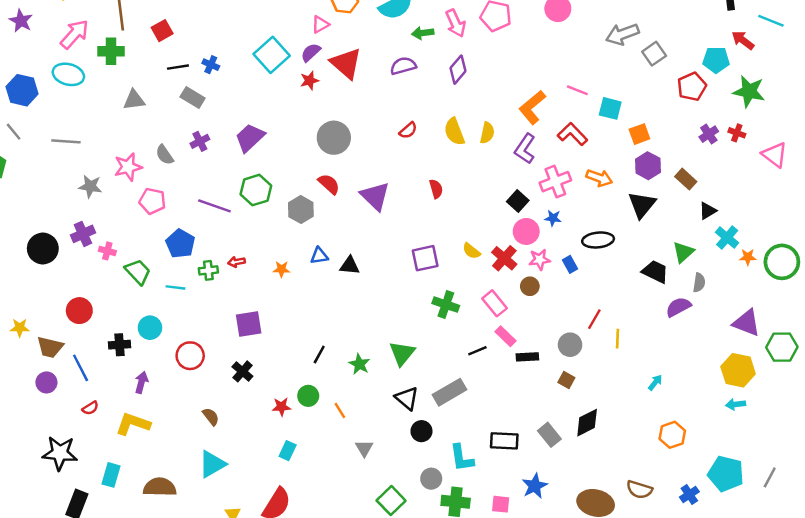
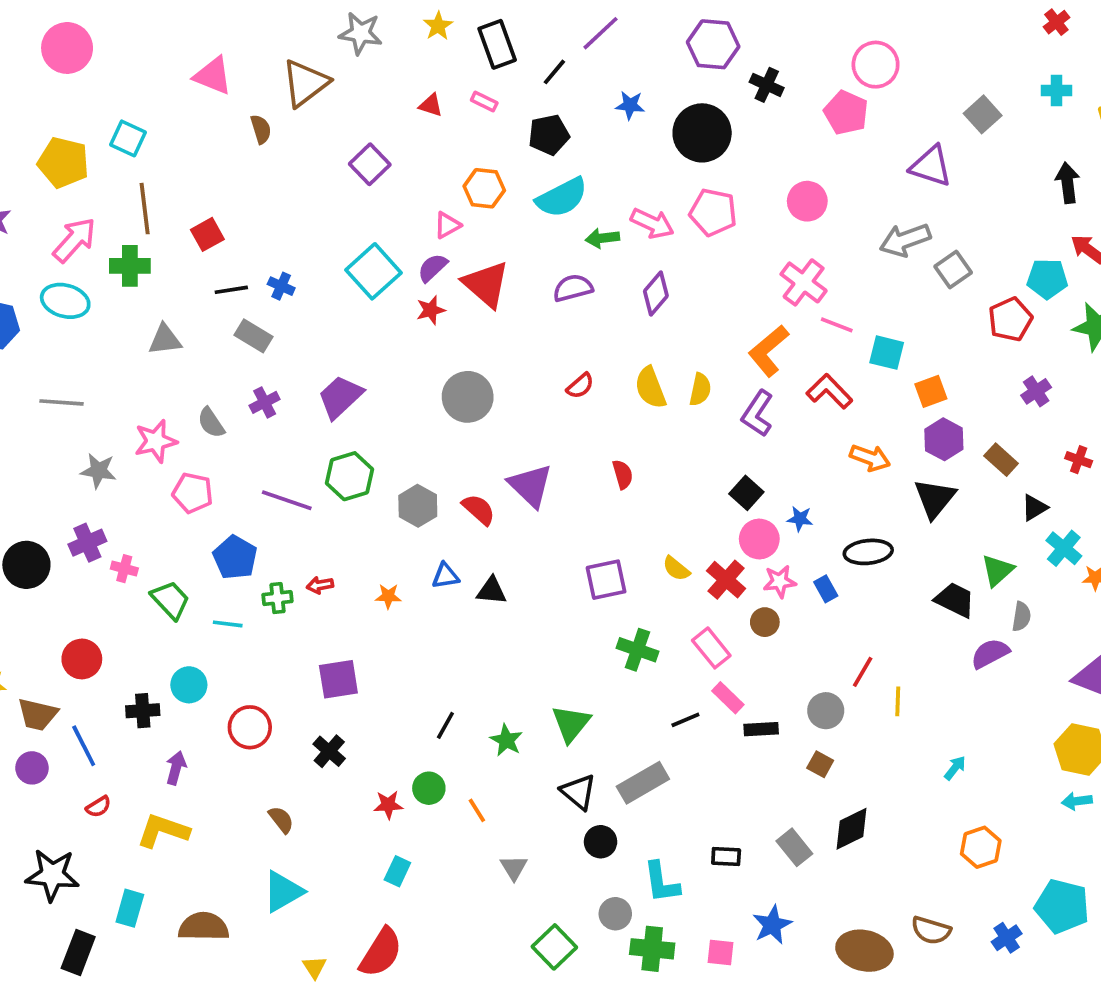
pink arrow: (456, 23) -> (652, 223), turned -40
red cross: (737, 133) -> (1079, 460), moved
pink cross: (555, 182) -> (804, 282), moved, turned -32
red semicircle: (329, 184) -> (479, 509), moved
black rectangle: (504, 441) -> (726, 856), size x0.7

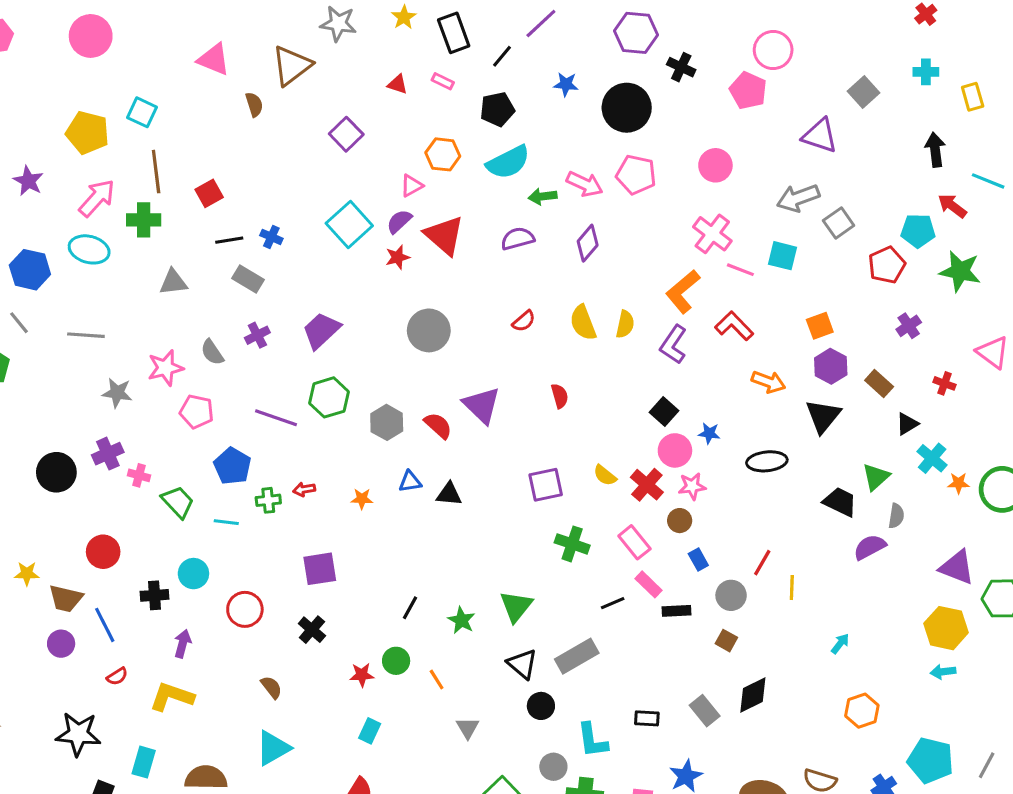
cyan square: (887, 353) -> (782, 256), moved
blue rectangle: (826, 589) -> (698, 560), moved

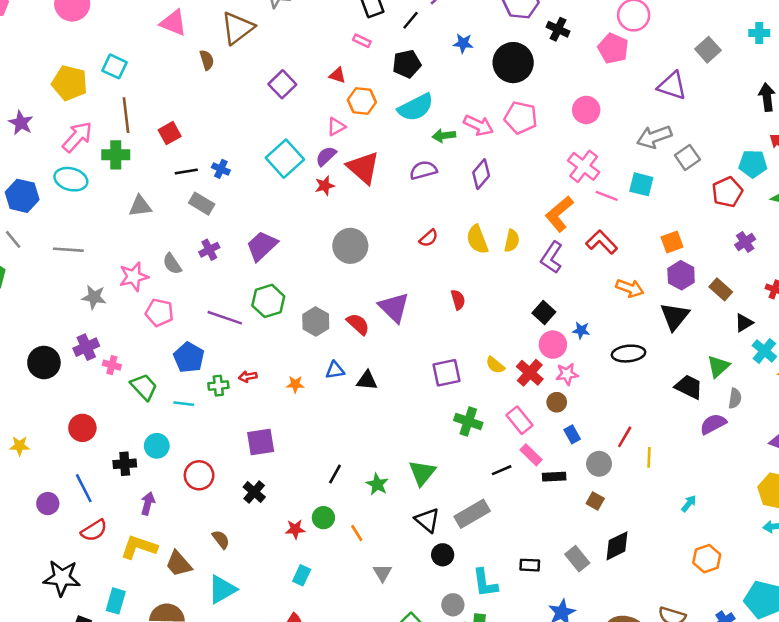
red triangle: (398, 84) -> (338, 75), moved
brown trapezoid: (66, 598) -> (179, 564), moved, turned 36
red semicircle: (117, 676) -> (94, 530), size x1.5

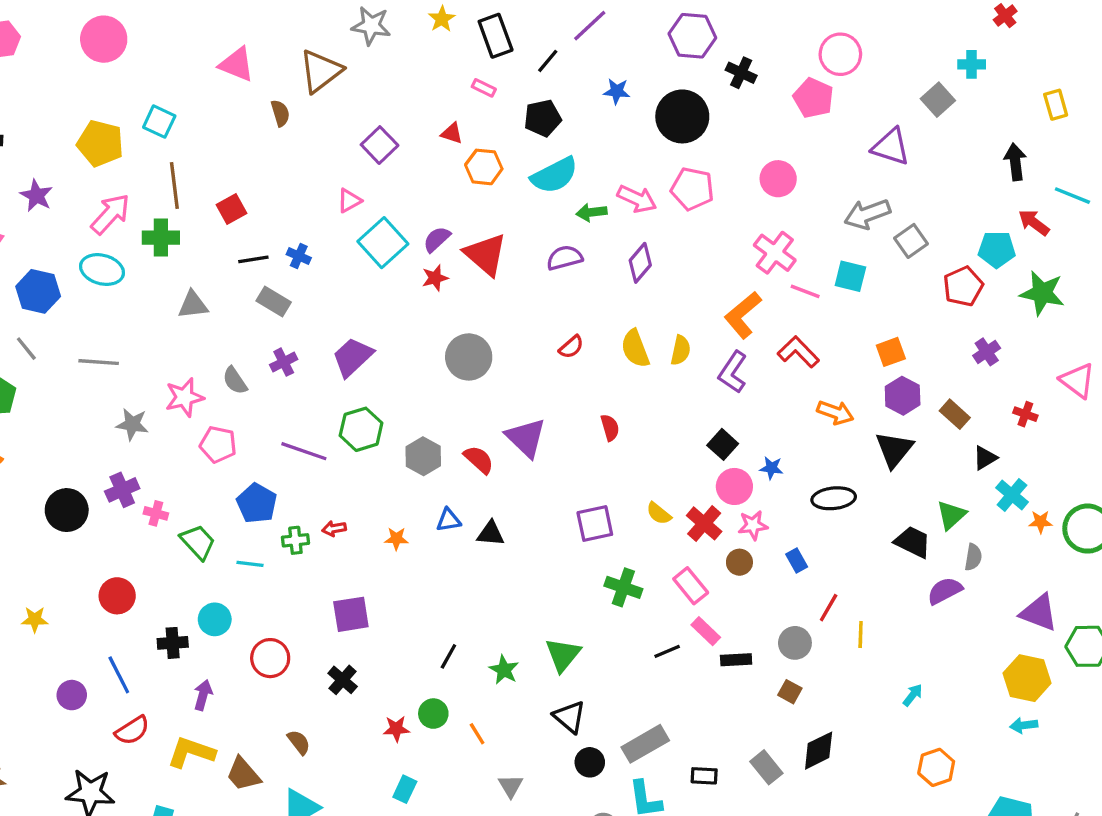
cyan cross: (759, 33) -> (972, 64), moved
pink triangle: (336, 127) -> (349, 201), moved
blue rectangle: (572, 434) -> (797, 560), moved
gray rectangle: (472, 514) -> (645, 744), moved

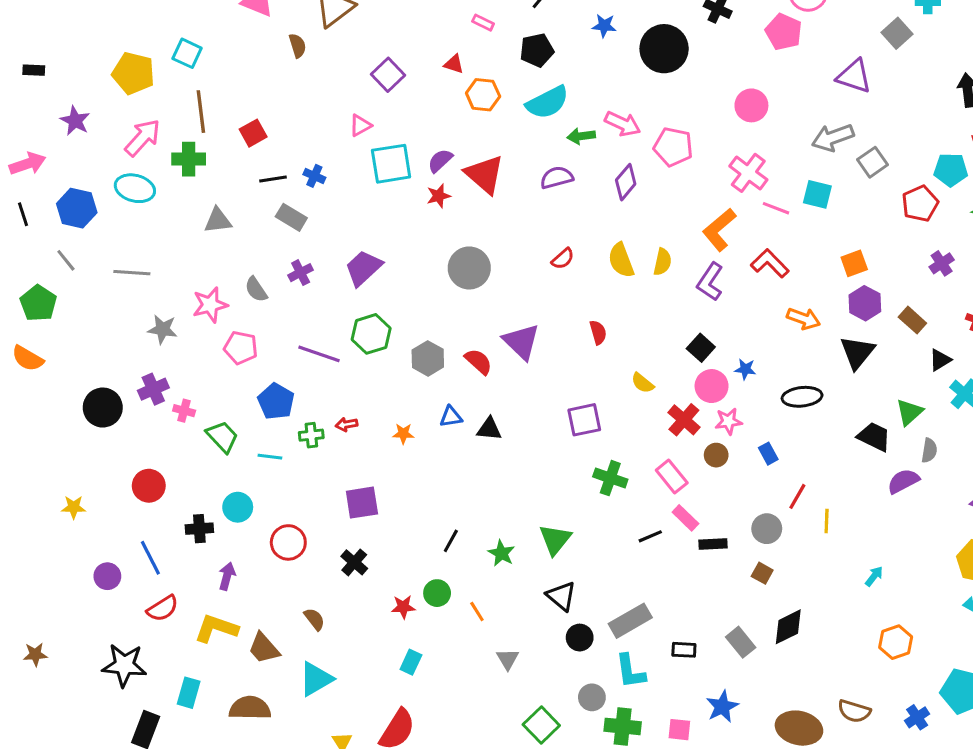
pink pentagon: (692, 189) -> (673, 147), moved
cyan square: (383, 243) -> (391, 164), turned 33
yellow semicircle: (659, 513) -> (643, 383), moved

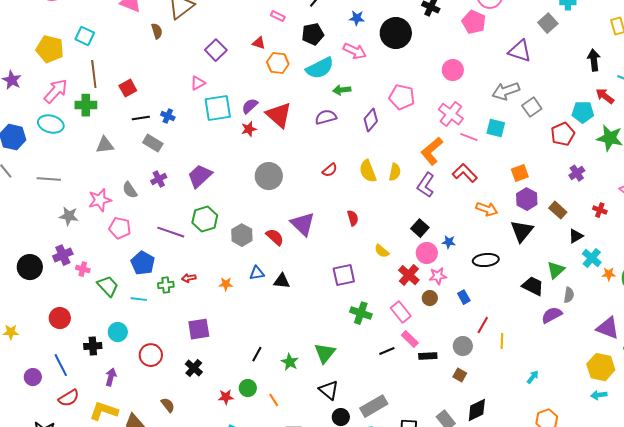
pink arrow: (623, 124) -> (355, 51), moved

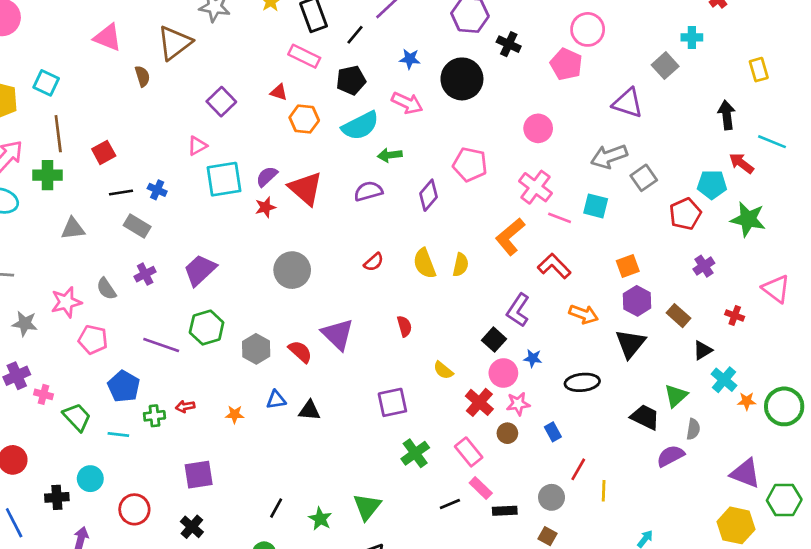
pink rectangle: (278, 16) -> (304, 56), size x1.6
purple L-shape: (426, 185) -> (518, 310), moved
green cross: (361, 313) -> (415, 453), turned 35

